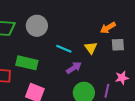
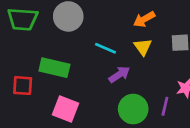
orange arrow: (108, 28) -> (144, 19), moved

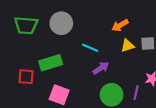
yellow triangle: (143, 47) -> (128, 46), moved, turned 48
green rectangle: (54, 68) -> (51, 63), turned -30

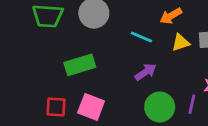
cyan line: (90, 48) -> (141, 37), moved
red square: (26, 77) -> (56, 107), moved

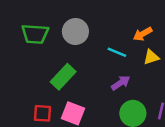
green rectangle: (80, 65) -> (63, 77), turned -30

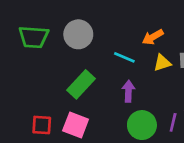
green rectangle: (63, 77) -> (81, 84), moved
purple arrow: (121, 83) -> (128, 91), turned -54

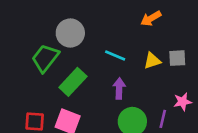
green trapezoid: (34, 37) -> (45, 58), moved, turned 124
orange arrow: (153, 37) -> (151, 18), moved

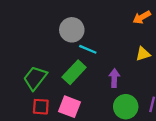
cyan line: (115, 55) -> (88, 49), moved
green trapezoid: (45, 58) -> (35, 78), moved

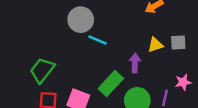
green rectangle: (74, 72) -> (111, 83), moved
purple arrow: (114, 78) -> (135, 63), moved

